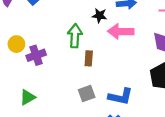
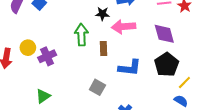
brown rectangle: (89, 58) -> (104, 49), moved
gray square: (87, 94) -> (97, 87), turned -35
blue L-shape: (120, 97) -> (130, 68), moved

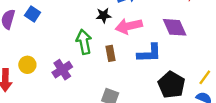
purple cross: (47, 56) -> (62, 70), moved
black pentagon: (167, 65) -> (171, 85), moved
blue L-shape: (130, 68) -> (149, 53), moved

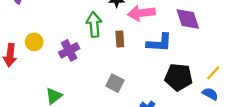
black pentagon: (171, 85) -> (179, 77), turned -30

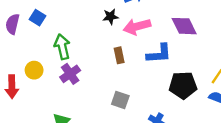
green arrow: (94, 24) -> (62, 47), moved

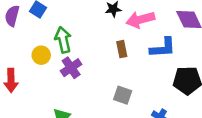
yellow circle: (34, 70) -> (41, 55), moved

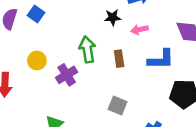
pink arrow: (140, 20) -> (140, 30), size x0.6
green arrow: (63, 40) -> (87, 49), moved

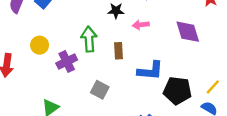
blue L-shape: (161, 59) -> (150, 71), moved
gray square: (118, 105) -> (100, 90), moved

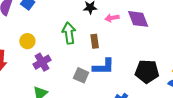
purple diamond: (188, 32) -> (138, 19), moved
purple cross: (67, 62) -> (42, 62), moved
blue L-shape: (150, 71) -> (104, 67), moved

